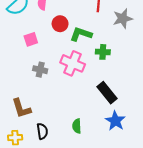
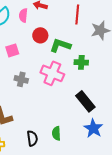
black semicircle: (42, 131) -> (32, 138), moved

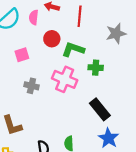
red line: (77, 14) -> (80, 16), moved

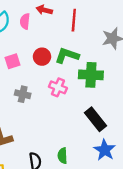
red circle: (52, 39) -> (42, 57), moved
green cross: (96, 68) -> (91, 75), size x1.5
pink cross: (65, 79) -> (58, 87), size x0.7

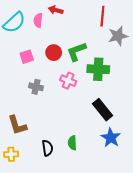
red line: (74, 20) -> (102, 16), moved
green L-shape: (67, 55) -> (76, 52), turned -40

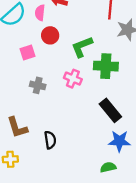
red circle: (54, 53) -> (50, 35), moved
blue star: (111, 138) -> (119, 141), turned -30
green semicircle: (72, 143) -> (108, 167), moved, turned 80
black semicircle: (47, 148) -> (50, 140), moved

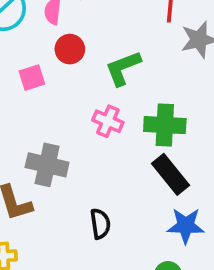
green cross: (106, 66) -> (165, 125), moved
gray cross: (38, 85) -> (47, 165), moved, size x1.5
black semicircle: (50, 140) -> (100, 224), moved

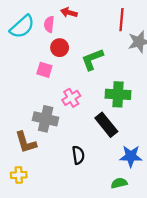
pink square: (32, 78) -> (44, 70), moved, turned 35
pink cross: (108, 121) -> (71, 98), moved, turned 36
black rectangle: (170, 174) -> (106, 125), moved

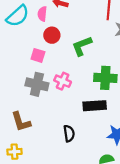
pink cross: (71, 98) -> (63, 81), turned -35
gray cross: (46, 119) -> (37, 84), moved
black rectangle: (106, 125) -> (95, 106), turned -55

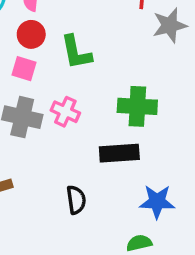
red circle: (52, 35) -> (31, 34), moved
green L-shape: (82, 46) -> (76, 52), moved, turned -80

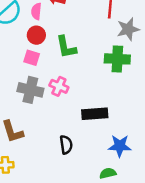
green cross: (137, 106) -> (117, 59), moved

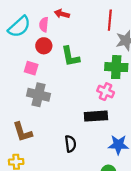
pink square: (32, 58) -> (31, 68), moved
pink cross: (59, 86) -> (106, 92), moved

